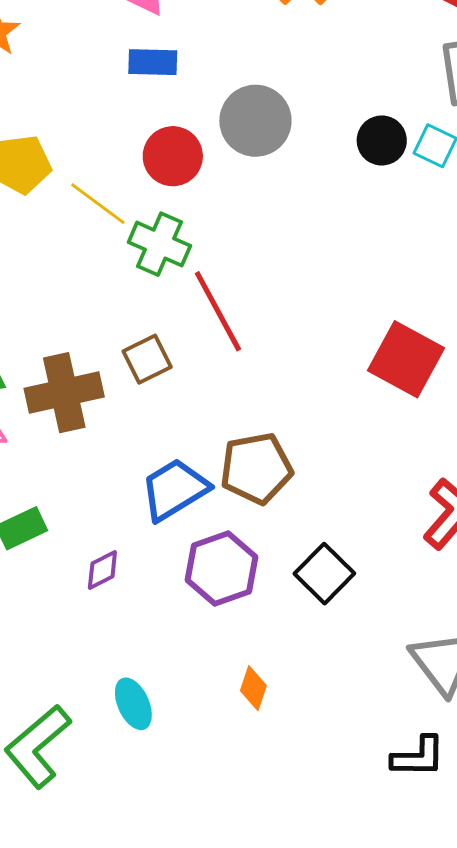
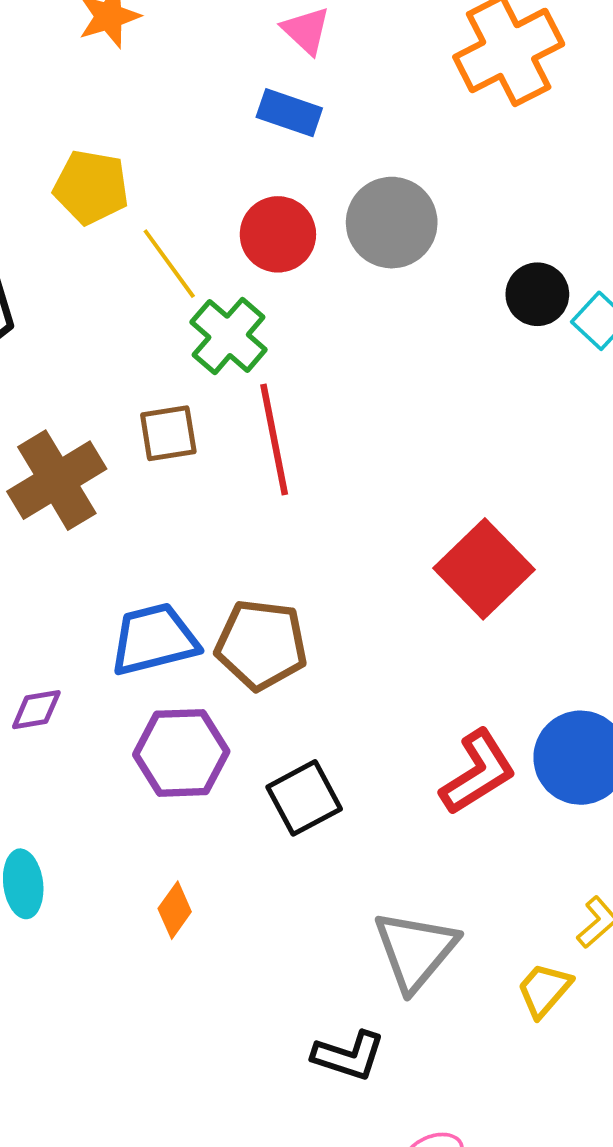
brown square: (147, 359) -> (168, 433), moved
brown cross: (64, 393) -> (57, 480), turned -36

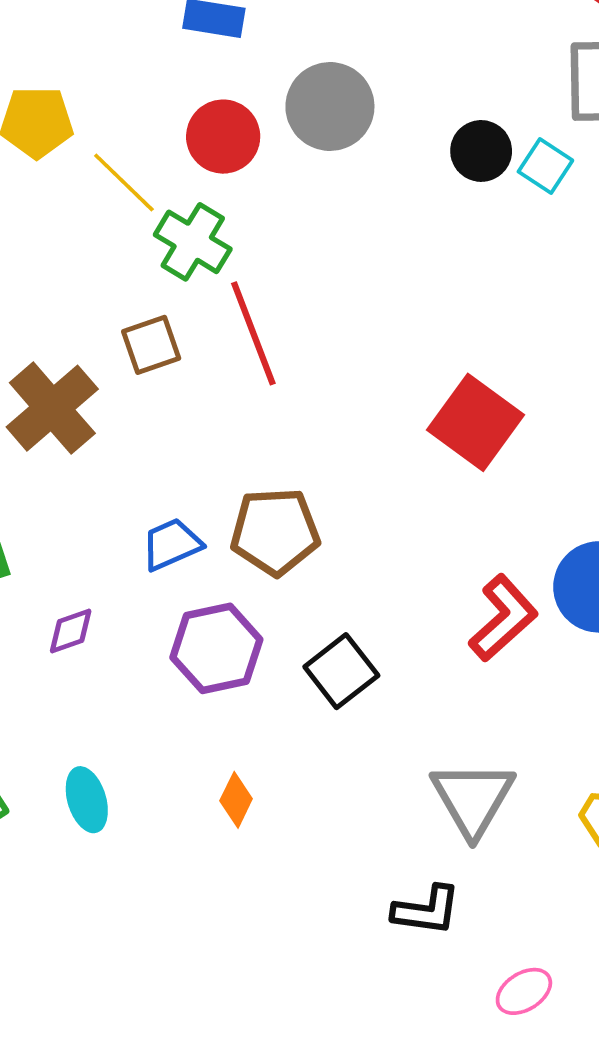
blue trapezoid: (154, 639) -> (172, 544), size x0.7

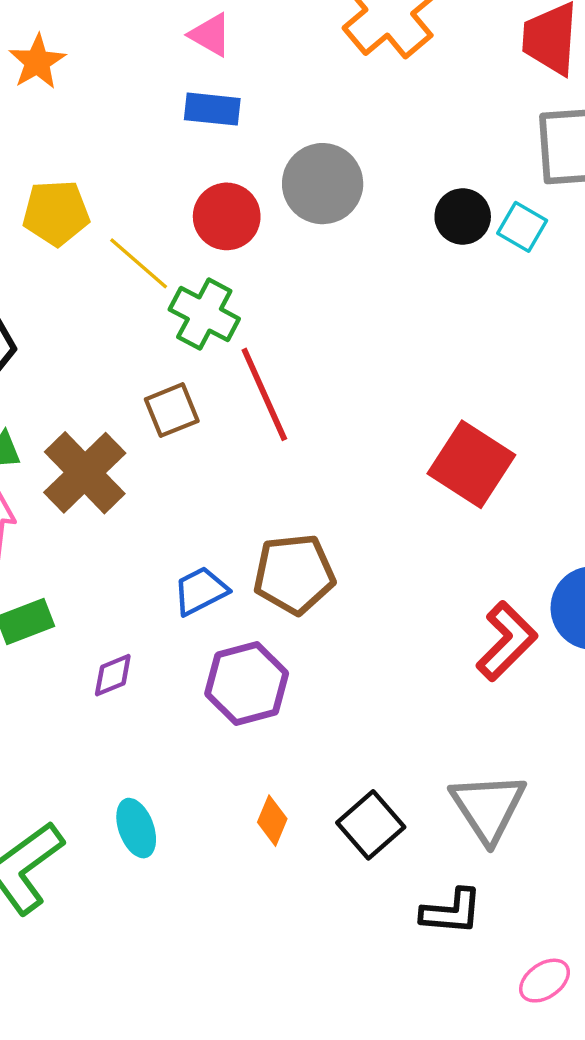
black square: (341, 671) -> (371, 825), moved

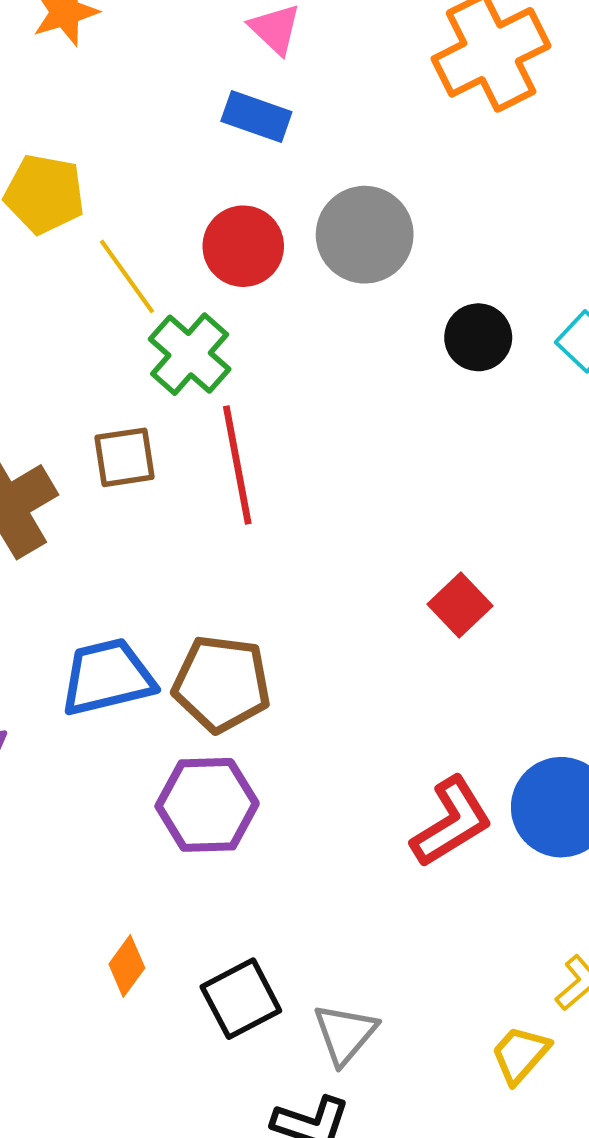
black circle: (463, 216) -> (478, 337), moved
red square: (471, 464) -> (460, 605), size x0.6
blue trapezoid: (200, 591) -> (107, 677), size x1.4
purple hexagon: (247, 684) -> (207, 805), moved
gray triangle: (488, 807) -> (345, 1034), moved, size x0.7

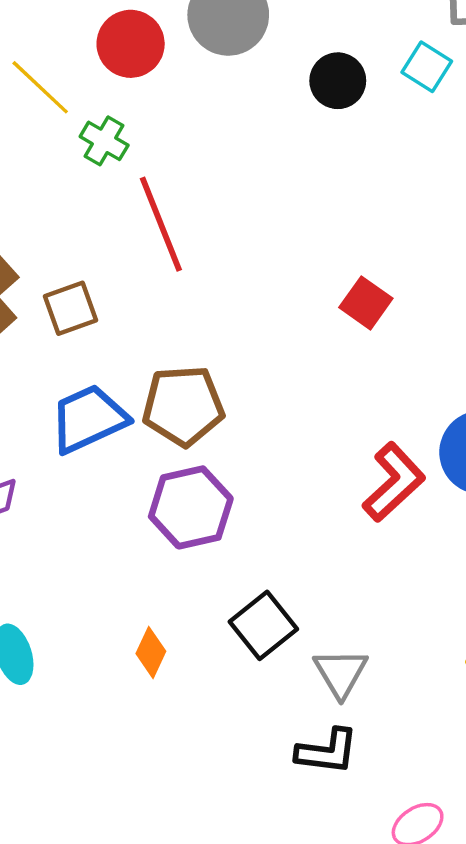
green cross: (190, 354) -> (104, 141), size x0.7
brown square: (124, 457) -> (70, 308), moved
black square: (241, 999) -> (263, 625), moved

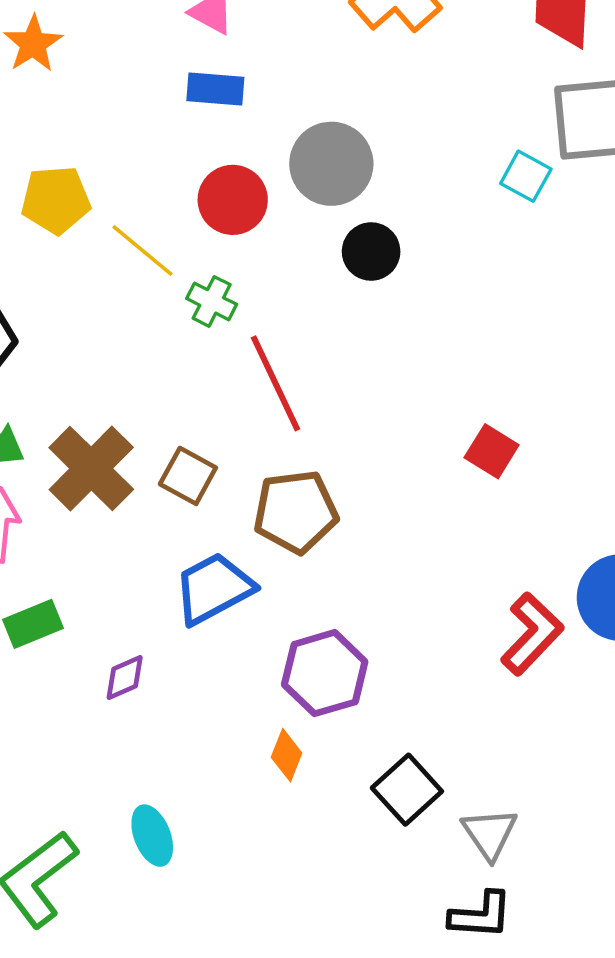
cyan square: (427, 67) -> (526, 176), moved
black circle: (338, 81) -> (371, 251), moved
brown square: (70, 308) -> (188, 476), turned -38
brown pentagon: (183, 406) -> (296, 512), moved
orange diamond: (151, 652) -> (287, 755), moved

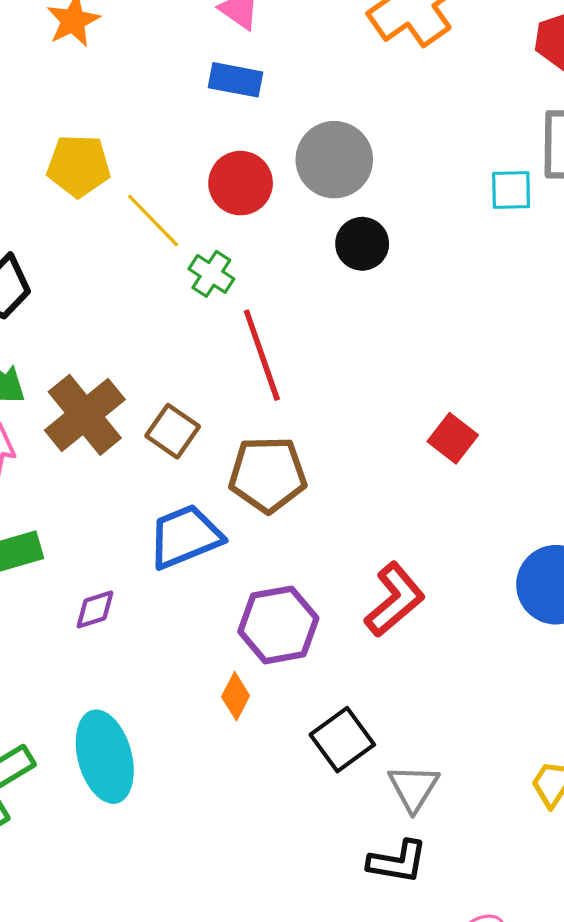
cyan square: (526, 176) -> (511, 190), turned -36
red L-shape: (532, 634) -> (395, 600), moved
cyan ellipse: (152, 836) -> (105, 757), size x1.6

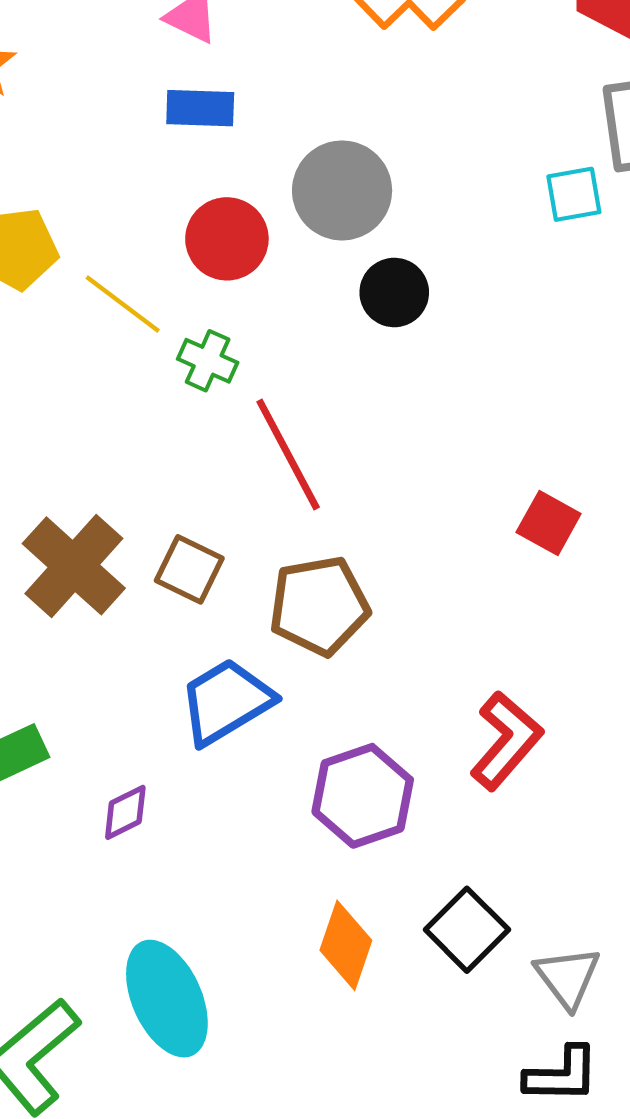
orange diamond: (236, 696) -> (346, 945), moved, size x1.4

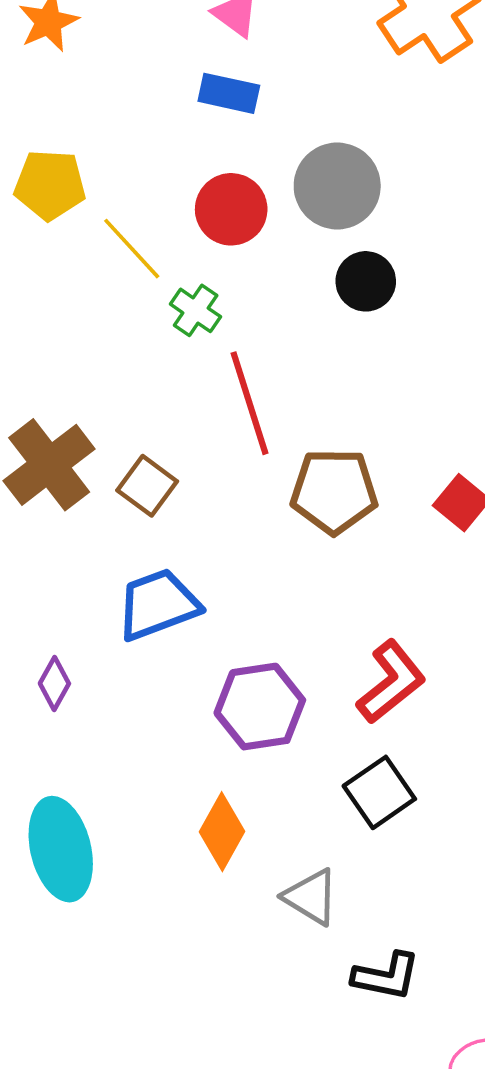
brown pentagon: (319, 606) -> (334, 491), moved
purple diamond: (125, 812) -> (54, 683), turned -45
black square: (467, 930) -> (379, 792), moved
gray triangle: (568, 977) -> (311, 897), moved, turned -32

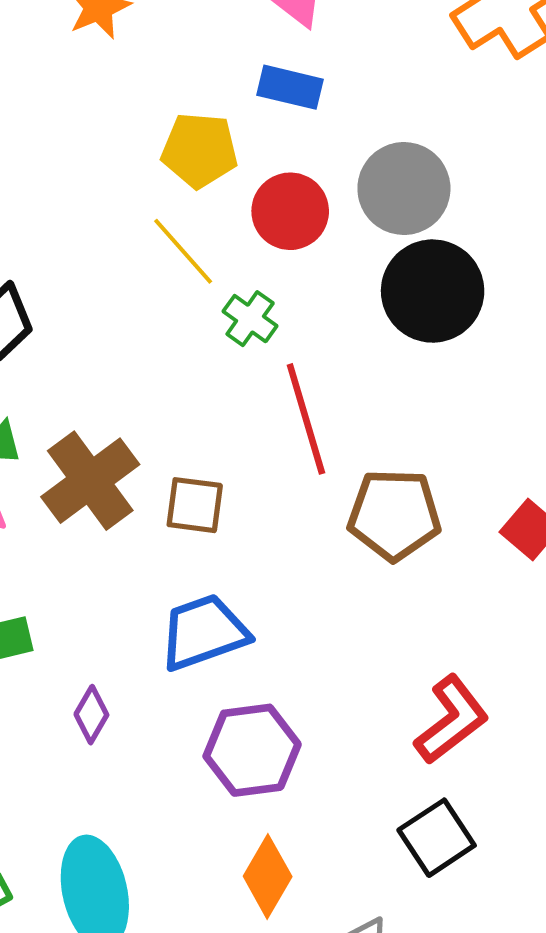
yellow pentagon: (50, 185) -> (200, 150), moved
black circle: (366, 281) -> (433, 291), size x1.6
brown square: (147, 486) -> (195, 505), turned -30
purple hexagon: (260, 707) -> (252, 750), moved

